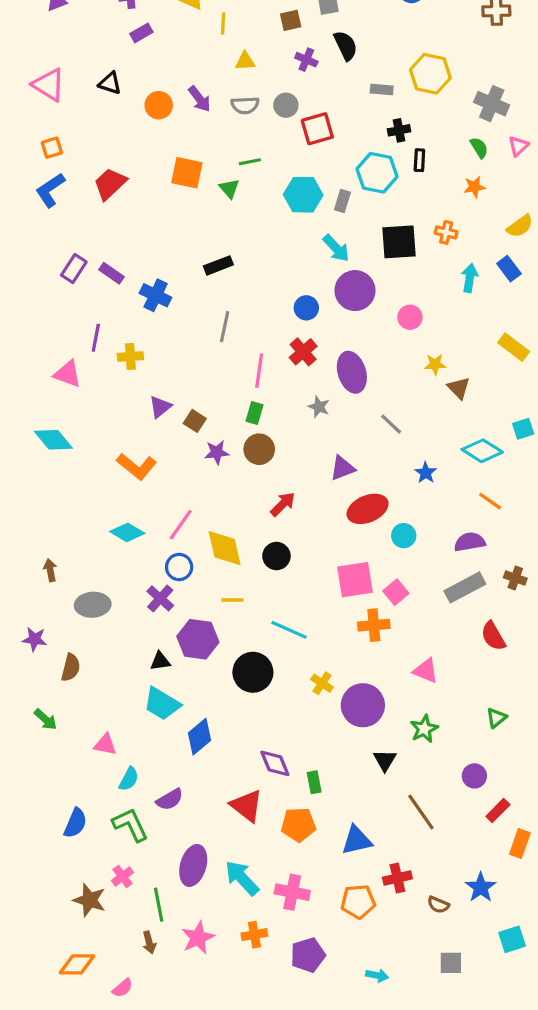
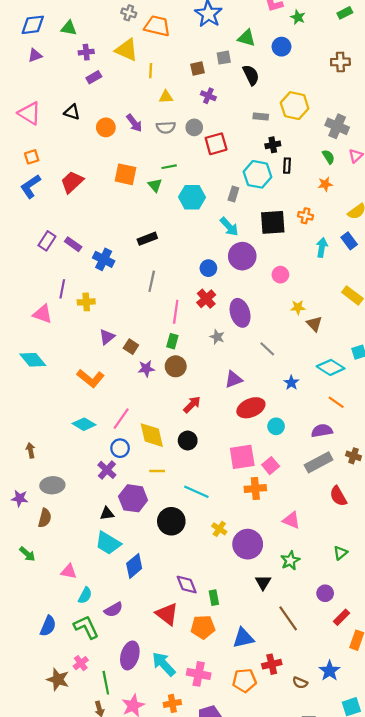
black semicircle: (346, 46) -> (251, 75), moved
cyan hexagon: (303, 195) -> (192, 197), moved
gray ellipse: (93, 605) -> (52, 485), moved

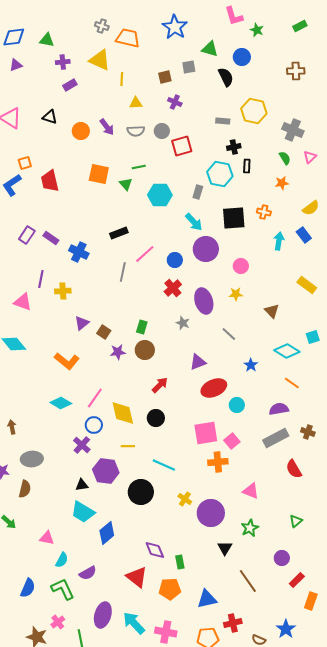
black semicircle: (251, 75) -> (226, 77), moved
orange square: (32, 157) -> (25, 163), moved
red trapezoid: (72, 182) -> (50, 181), turned -60
yellow star: (298, 307) -> (236, 294), moved
pink line: (176, 312) -> (145, 254), moved, turned 40

